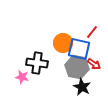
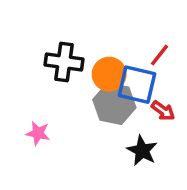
black cross: (37, 63) -> (64, 62), moved
gray hexagon: (77, 67) -> (114, 104), moved

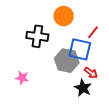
orange circle: (109, 74) -> (64, 16), moved
red arrow: (163, 111) -> (91, 73), moved

